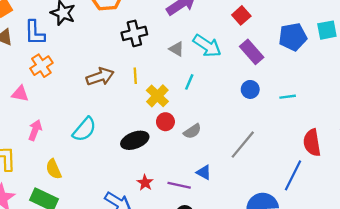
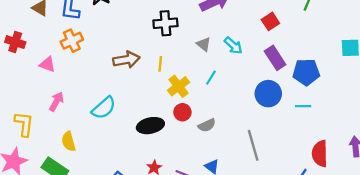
blue pentagon: (293, 37) -> (306, 72), moved
cyan arrow: (207, 46) -> (233, 46), size x0.7
blue circle: (250, 89) -> (268, 94), size x1.5
gray line: (243, 145) -> (253, 145), turned -64

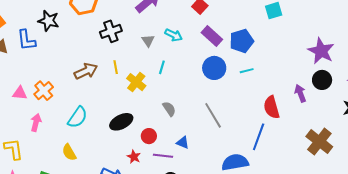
orange cross: (72, 41) -> (44, 91), moved
gray triangle: (204, 44) -> (148, 41), turned 32
red circle: (182, 112) -> (149, 136), moved
gray semicircle: (207, 125) -> (169, 109), turned -84
yellow semicircle: (69, 141) -> (69, 152), moved

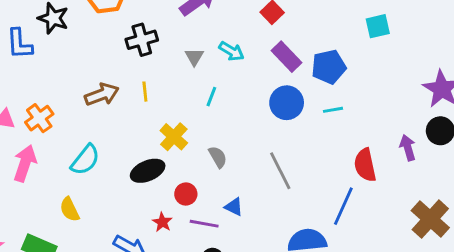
yellow cross: (136, 82) -> (174, 137), moved
pink arrow: (36, 123) -> (25, 163), size x1.4

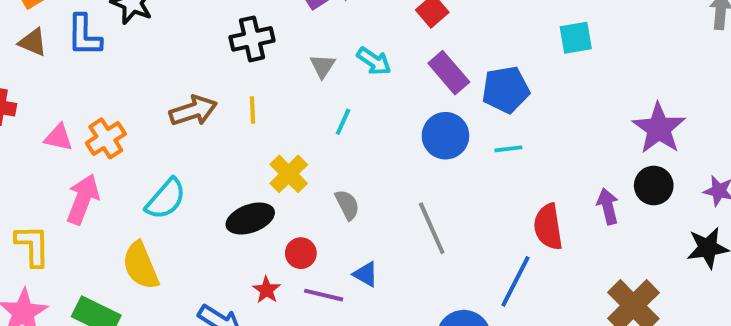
yellow semicircle: (70, 209) -> (141, 266), size x1.4

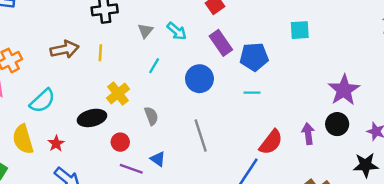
blue circle: (445, 136) -> (199, 79), moved
red semicircle: (548, 227) -> (271, 142), turned -140
red star: (267, 290) -> (56, 144), moved

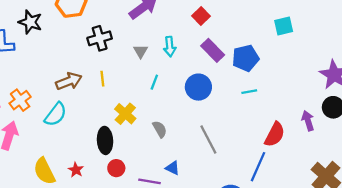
cyan arrow: (177, 31) -> (170, 47), turned 54
cyan semicircle: (42, 101) -> (56, 114), moved
black ellipse: (92, 118) -> (105, 140), turned -70
red circle: (120, 142) -> (116, 168), moved

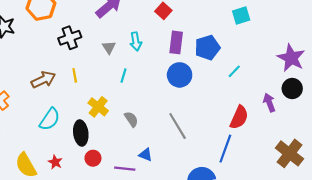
purple rectangle: (213, 50) -> (176, 42), turned 55
blue circle: (198, 87) -> (180, 75), moved
cyan line: (249, 92) -> (234, 71), moved, turned -32
cyan semicircle: (56, 114) -> (50, 119), moved

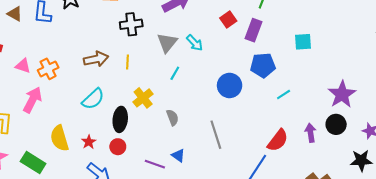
cyan arrow: (136, 41) -> (195, 43), turned -48
purple rectangle: (176, 42) -> (254, 30), moved
gray triangle: (109, 47) -> (167, 43), size x1.5
red circle: (93, 158) -> (118, 147), moved

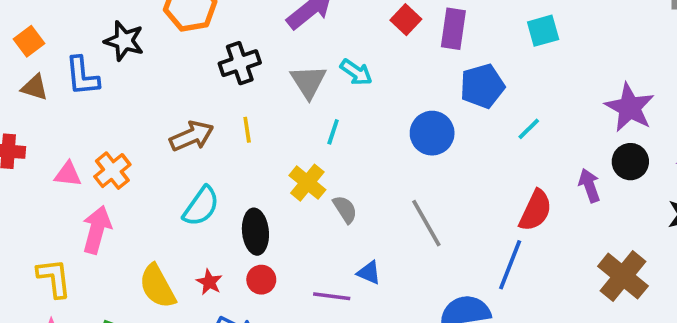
yellow cross: (143, 98) -> (307, 183), moved

